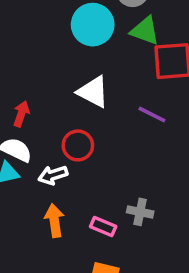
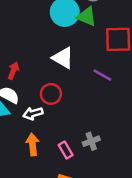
green triangle: (145, 31) -> (87, 17), moved
gray cross: (140, 212) -> (91, 141), turned -35
pink rectangle: (103, 226) -> (66, 150), turned 35

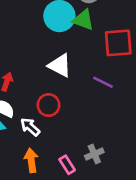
white arrow: (33, 113) -> (30, 127), turned 60

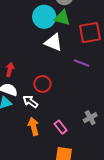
white triangle: (60, 65) -> (53, 42), moved
gray cross: (94, 154) -> (90, 118), moved

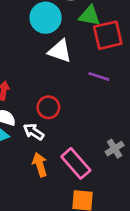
green triangle: (62, 18) -> (90, 16), moved
pink rectangle: (61, 127) -> (76, 163), size x1.6

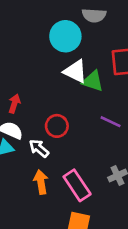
green triangle: (90, 16) -> (93, 81), moved
purple line: (99, 76) -> (111, 122), moved

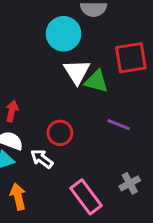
white triangle: (75, 71) -> (77, 72), turned 35
orange arrow: (41, 182) -> (18, 197), moved

